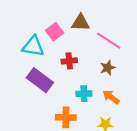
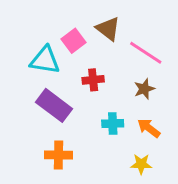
brown triangle: (81, 23) -> (108, 29), turned 36
orange cross: (66, 117) -> (58, 155), moved

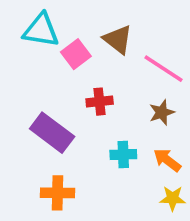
cyan triangle: (45, 60) -> (41, 30), moved
yellow star: (141, 164) -> (173, 198), moved

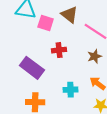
pink square: (76, 54) -> (46, 23), turned -35
cyan cross: (123, 155) -> (71, 90), moved

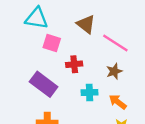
pink square: (46, 23) -> (52, 43), moved
cyan cross: (71, 90) -> (89, 92), moved

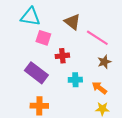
brown star: (114, 71) -> (104, 62), moved

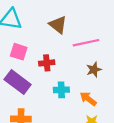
pink square: (43, 38) -> (19, 52), moved
pink line: (97, 38) -> (86, 43), turned -45

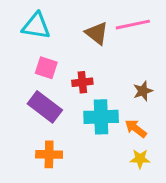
pink line: (86, 43) -> (133, 25), moved
cyan cross: (61, 90) -> (101, 117), size x1.6

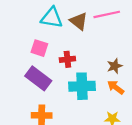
cyan triangle: (36, 26) -> (52, 18), moved
orange arrow: (136, 128) -> (116, 87), moved

